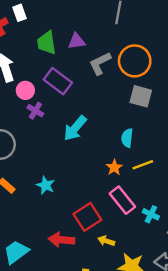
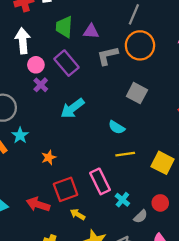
orange circle: (135, 61) -> (140, 45), moved
cyan semicircle: (127, 138) -> (117, 127), turned -77
orange star: (114, 167) -> (49, 157), moved
cyan star: (46, 185) -> (20, 135), moved

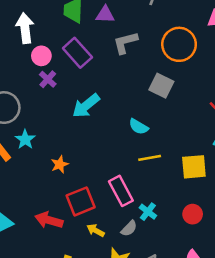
orange circle: (140, 45) -> (179, 44), moved
yellow square: (163, 163) -> (194, 167), turned -30
gray semicircle: (141, 216) -> (129, 228), moved

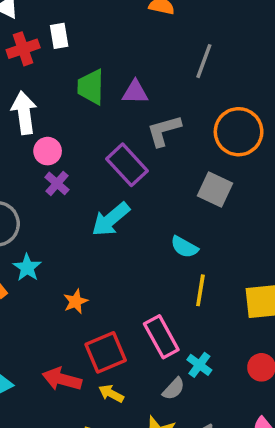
purple rectangle: (77, 53) -> (127, 165), moved
yellow line: (150, 158) -> (200, 290), turned -70
yellow arrow: (96, 230) -> (111, 394), moved

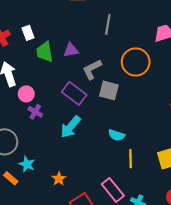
white rectangle: (59, 36) -> (28, 33), moved
gray square: (215, 189) -> (109, 90), moved

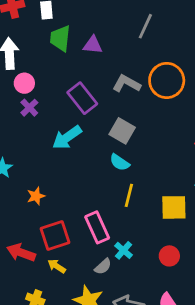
gray L-shape: (92, 69) -> (126, 84), moved, turned 40
gray square: (109, 90) -> (122, 131), moved

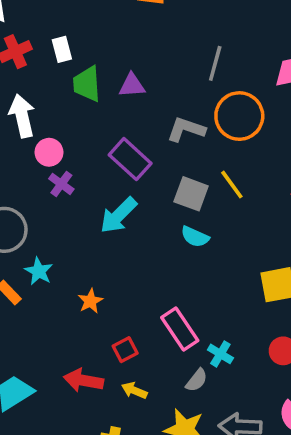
gray line: (145, 26) -> (215, 63), moved
yellow line: (129, 195) -> (232, 185), moved, turned -40
red square: (55, 235) -> (125, 350), size x0.6

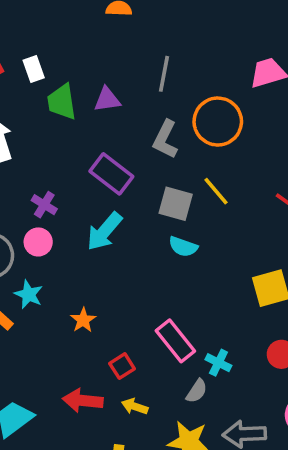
gray line: (215, 63) -> (164, 74), moved
gray L-shape: (186, 129) -> (165, 139), turned -78
pink circle: (49, 152) -> (38, 242), moved

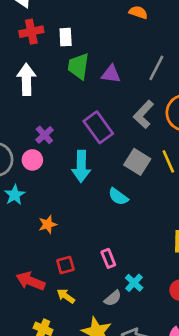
cyan arrow: (104, 231) -> (81, 166), turned -56
cyan semicircle: (183, 247) -> (118, 197), moved
pink rectangle: (175, 341) -> (108, 258), size x0.6

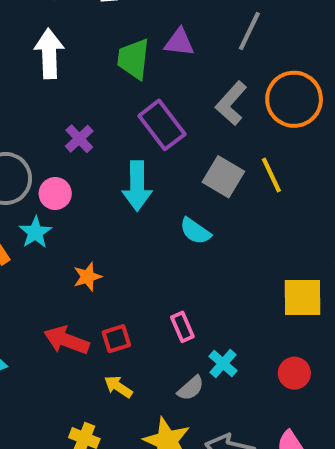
green trapezoid: (78, 66) -> (134, 59), moved
pink circle: (32, 160) -> (55, 194), moved
red arrow: (31, 281) -> (66, 340), moved

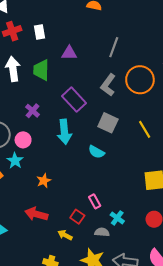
purple triangle: (179, 42) -> (69, 53), moved
green trapezoid: (134, 59) -> (41, 70), moved
yellow line: (271, 175) -> (145, 129), moved
red square: (116, 339) -> (77, 217), moved, turned -32
gray semicircle: (191, 388) -> (102, 232), turned -128

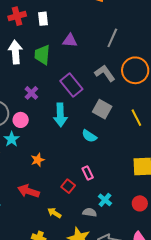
gray L-shape: (108, 85) -> (105, 73), turned 105
pink rectangle: (95, 201) -> (88, 173), moved
red square: (77, 217) -> (68, 186), moved

